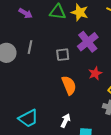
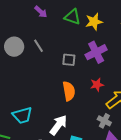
yellow star: (80, 12) -> (94, 22), turned 30
gray line: (30, 47) -> (38, 46), turned -56
white arrow: (66, 121) -> (58, 125), size x1.5

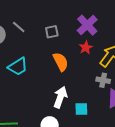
purple cross: (96, 52) -> (87, 25), moved
cyan trapezoid: (22, 115) -> (18, 67), moved

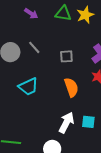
cyan square: (81, 109) -> (88, 122), moved

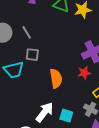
gray square: (66, 56) -> (32, 55), moved

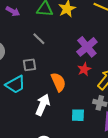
gray line: (27, 32) -> (39, 39), moved
white arrow: (45, 112) -> (43, 105), moved

